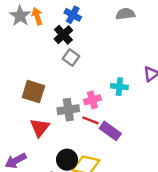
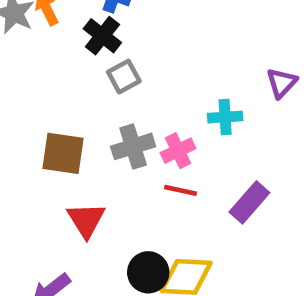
gray square: (71, 57) -> (124, 77), turned 35
gray cross: (68, 110) -> (133, 146), moved
purple rectangle: (110, 131) -> (249, 202), moved, turned -75

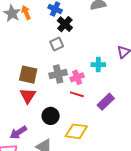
black cross: (102, 36) -> (65, 24), moved
red triangle: (86, 220) -> (28, 96), moved
black circle: (148, 272) -> (51, 116), moved

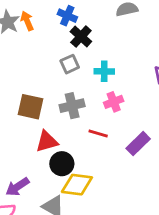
cyan cross: (98, 65) -> (104, 71), moved
pink cross: (77, 77) -> (114, 102), moved
red triangle: (28, 96) -> (47, 141), moved, turned 42
yellow diamond: (76, 131) -> (77, 185), moved

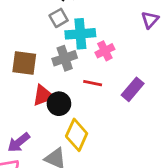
cyan cross: (104, 71) -> (80, 34), moved, size x1.5
black circle: (62, 164) -> (59, 104), moved
yellow diamond: (77, 185) -> (77, 135), turned -68

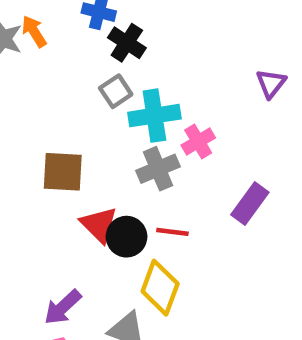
gray cross: (65, 58) -> (158, 169), moved
red line: (93, 83) -> (172, 232), moved
red triangle: (43, 95) -> (99, 225), turned -50

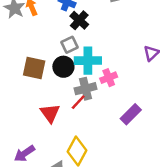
brown square: (63, 172) -> (34, 68), moved
red line: (172, 232) -> (78, 102), moved, turned -63
black circle: (126, 237) -> (63, 67), moved

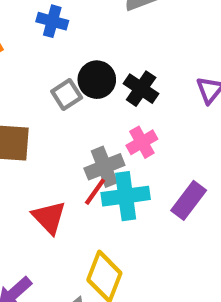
black cross: (79, 20) -> (141, 89), moved
cyan cross: (88, 61) -> (126, 196), moved
black circle: (63, 67) -> (97, 80), moved

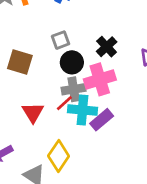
black circle: (97, 80) -> (72, 62), moved
pink cross: (142, 142) -> (100, 79), size x1.6
purple rectangle: (189, 200) -> (102, 120), moved

